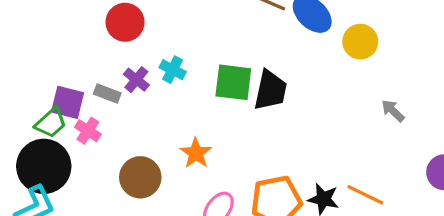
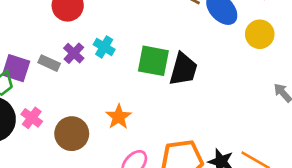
pink cross: (88, 131) -> (32, 118), moved

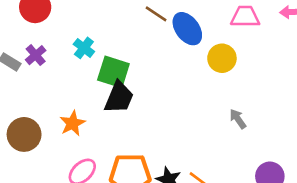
cyan cross: (104, 47) -> (84, 48), moved
black trapezoid: (183, 69) -> (119, 97), moved

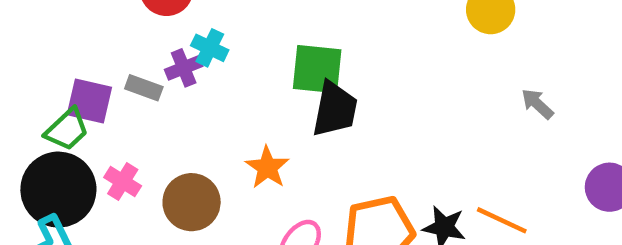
cyan cross: (84, 48) -> (210, 48), moved
purple cross: (36, 55) -> (184, 68), turned 30

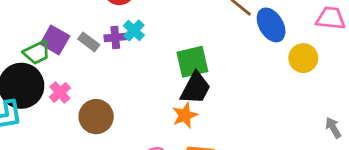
green square: (317, 69) -> (192, 62), turned -36
gray arrow: (537, 104) -> (333, 128), moved
orange star: (267, 167) -> (185, 115), moved

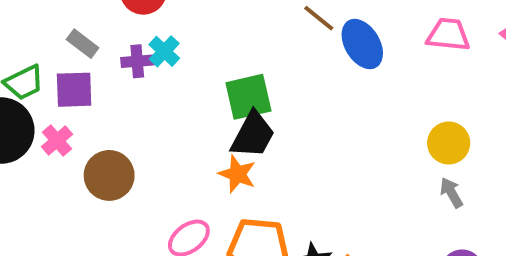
purple square: (55, 40) -> (74, 90), moved, turned -32
gray rectangle: (89, 42) -> (83, 44), moved
yellow circle: (303, 58) -> (449, 143), moved
orange star: (185, 115) -> (237, 174), turned -30

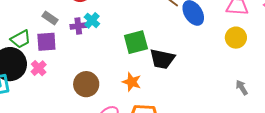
black trapezoid: (253, 135) -> (162, 59), moved, turned 76
yellow circle: (449, 143) -> (236, 38), moved
brown circle: (109, 175) -> (86, 84), moved

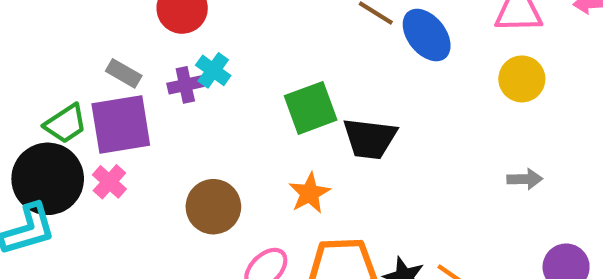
purple square: (46, 42) -> (121, 124), size x1.4
orange star: (132, 82) -> (309, 193), turned 30
gray arrow: (242, 87) -> (525, 179), moved, turned 126

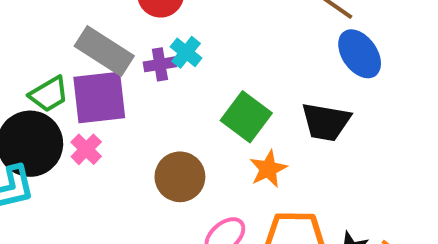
blue ellipse: (427, 35) -> (360, 54), moved
gray rectangle: (124, 73) -> (104, 51), size x1.8
green square: (311, 108) -> (246, 117), moved, turned -36

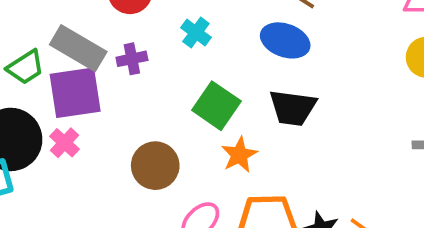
cyan cross: (186, 52) -> (196, 33), moved
blue ellipse: (360, 54) -> (285, 40), moved, turned -33
green trapezoid: (49, 94) -> (26, 67), moved

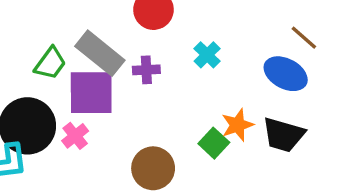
green trapezoid: (26, 67) -> (50, 63), turned -30
green square: (216, 106) -> (214, 143), moved, size x0.7
orange star: (239, 155) -> (237, 125), moved

